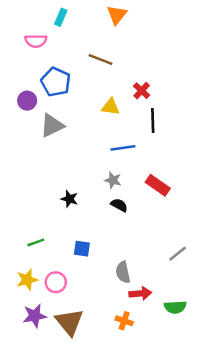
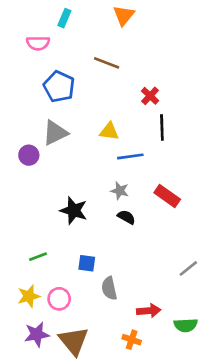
purple circle: (27, 101) -> (29, 155), moved
yellow triangle: (110, 107) -> (109, 131), moved
black star: (69, 199) -> (74, 210), size x1.5
gray semicircle: (123, 272) -> (109, 288), moved

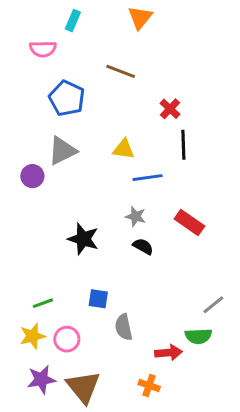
green line: (38, 257) -> (43, 303), moved
green semicircle: (186, 325) -> (198, 336), moved

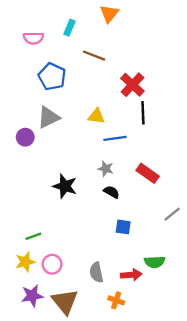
cyan rectangle: (73, 21) -> (70, 28), moved
red cross: (170, 109) -> (132, 85), size x1.5
blue square: (98, 299) -> (123, 227), moved
gray line: (213, 305) -> (172, 214), moved
gray semicircle: (124, 327) -> (96, 272), moved

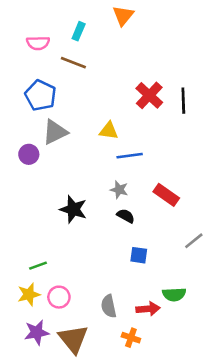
brown line: (94, 56) -> (73, 63), moved
blue pentagon: (52, 77) -> (41, 95), moved
black line: (143, 113) -> (183, 101), moved

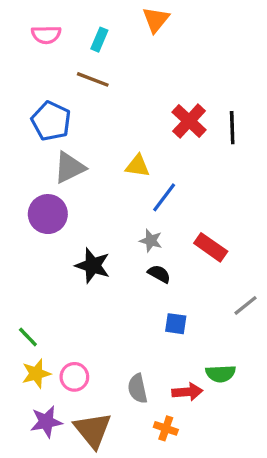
pink semicircle: (38, 43) -> (46, 35), moved
purple circle: (29, 154) -> (48, 214), moved, size x1.5
blue line: (130, 156) -> (164, 197), turned -45
green line: (38, 266) -> (28, 337), moved, turned 66

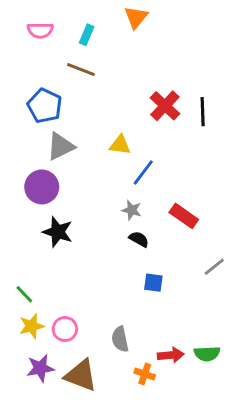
black star: (93, 266) -> (58, 232), moved
green semicircle: (221, 374) -> (207, 354), moved
red arrow: (187, 392) -> (171, 355), moved
brown triangle: (93, 430) -> (81, 375), turned -30

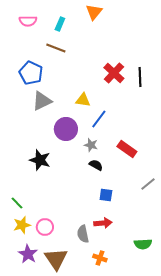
purple circle: (42, 187) -> (66, 129), moved
red arrow: (171, 355) -> (103, 223), moved
purple star: (40, 368) -> (28, 254), turned -30
brown triangle: (81, 375) -> (56, 259), turned 35

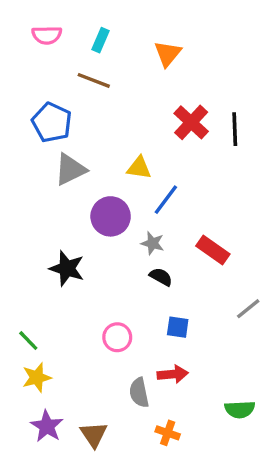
orange triangle: (94, 12) -> (168, 54), moved
pink circle: (45, 227) -> (117, 337), moved
brown triangle: (56, 259) -> (94, 435), size x0.7

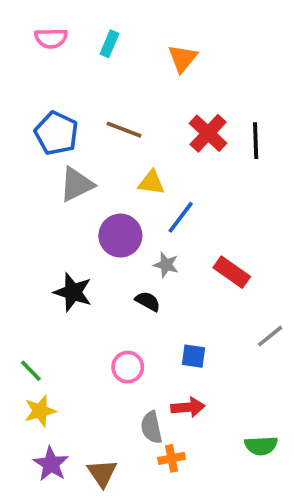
brown line: (94, 80) -> (124, 130), moved
black semicircle: (161, 277) -> (148, 301), moved
orange cross: (168, 433) -> (172, 458), moved, turned -30

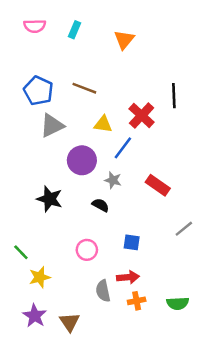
red cross: (208, 133) -> (142, 116), moved
yellow star: (40, 411) -> (40, 277), moved
orange cross: (172, 458) -> (137, 301), moved

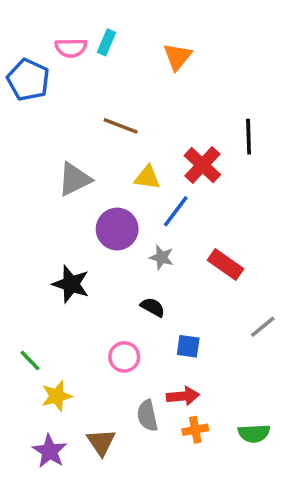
pink semicircle: (35, 26) -> (71, 48), moved
blue pentagon: (38, 91) -> (28, 80), moved
black semicircle: (101, 205) -> (153, 307), moved
brown triangle: (69, 322) -> (101, 442), moved

